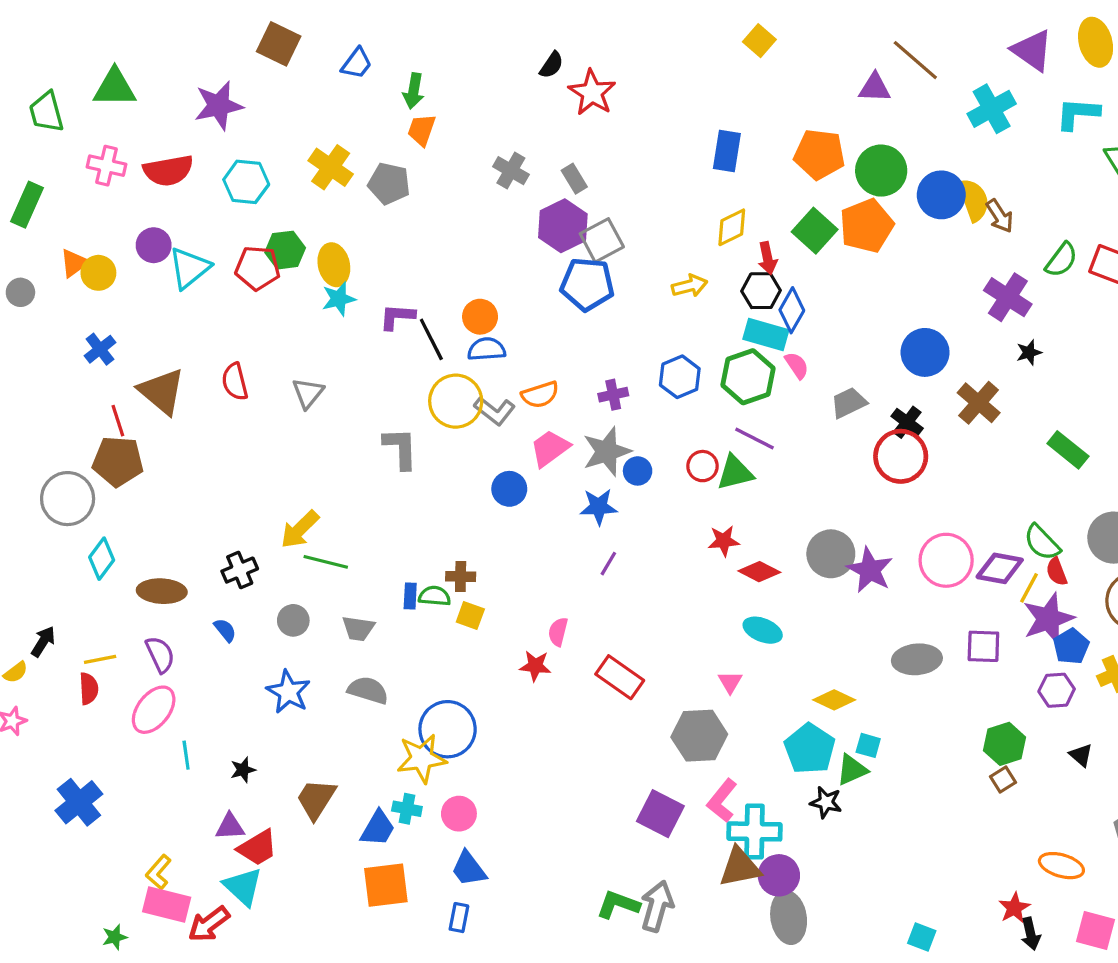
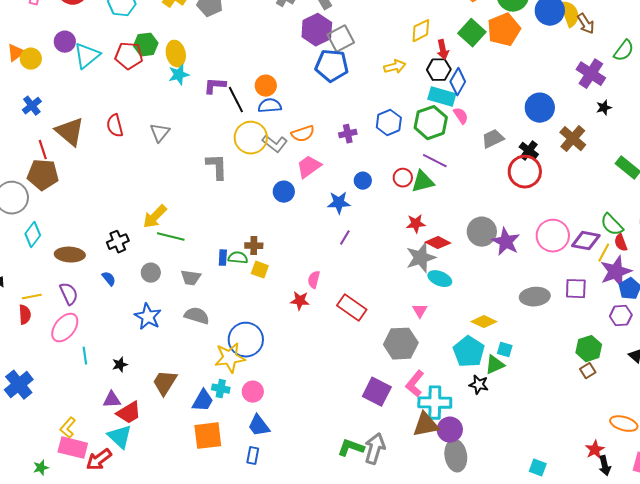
gray star: (607, 451) -> (421, 258), moved

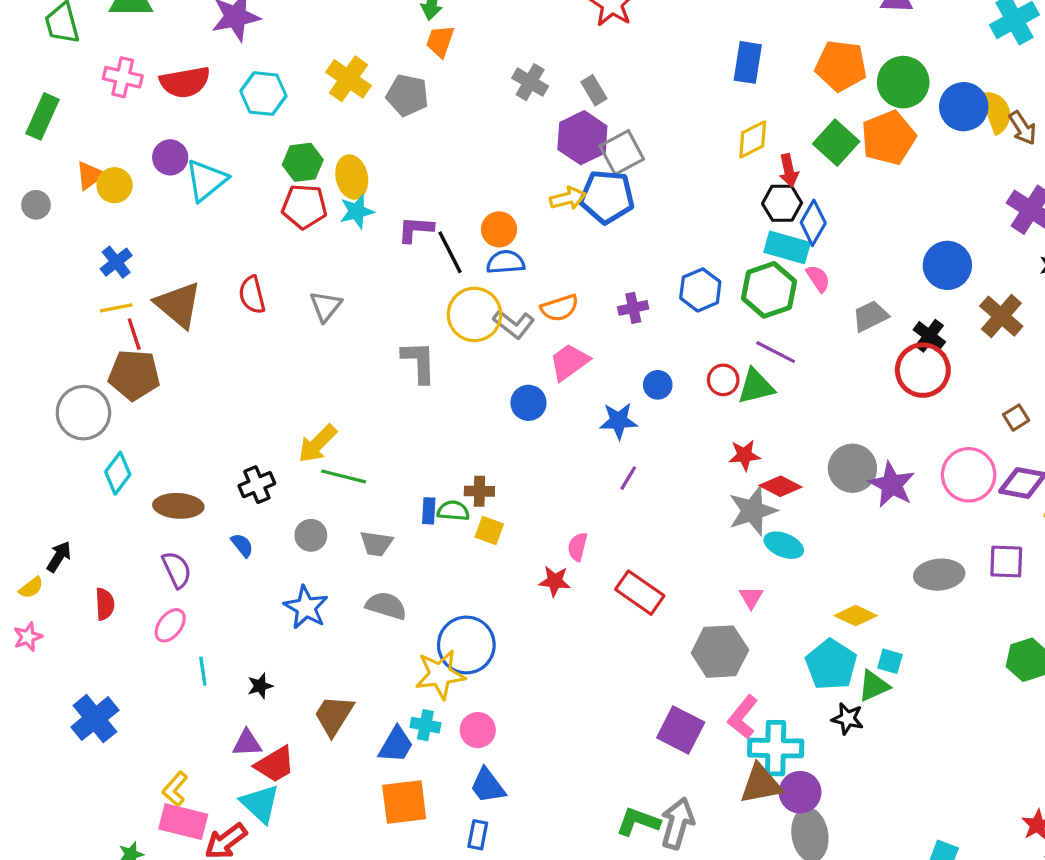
red pentagon: (129, 56) -> (304, 206), moved
yellow arrow: (395, 67) -> (568, 198), moved
yellow line: (32, 297) -> (116, 308), moved
pink ellipse: (65, 328) -> (170, 625), size x0.7
brown square: (588, 371) -> (1016, 418), moved

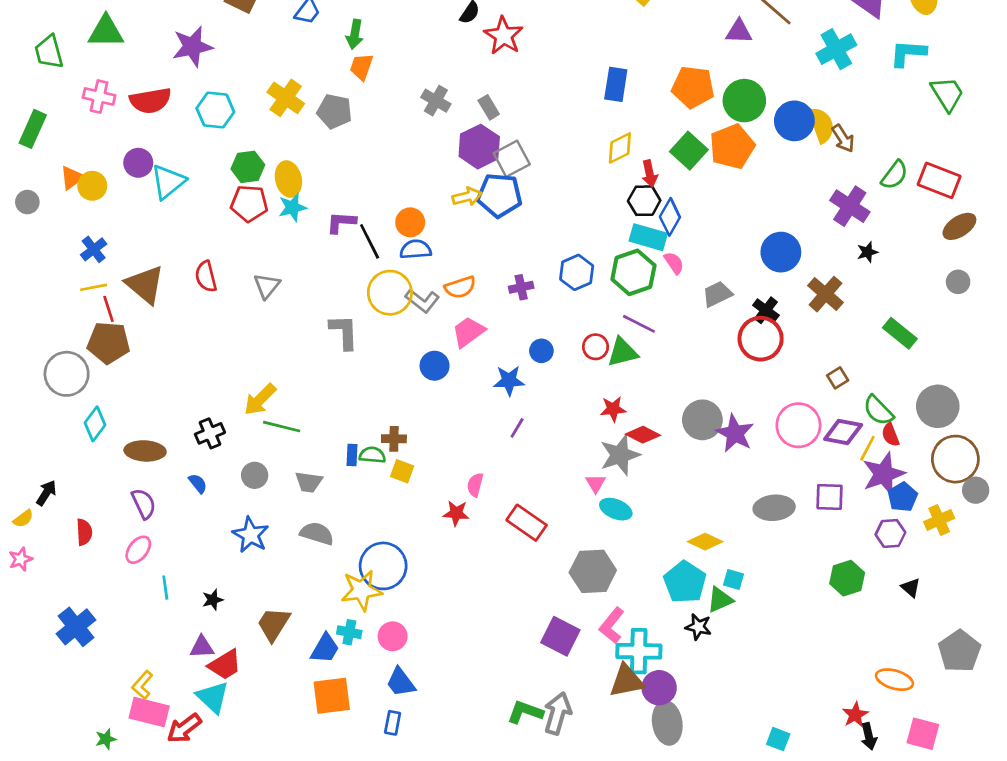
cyan ellipse: (784, 545) -> (616, 509), moved
pink triangle: (751, 598) -> (596, 483), moved

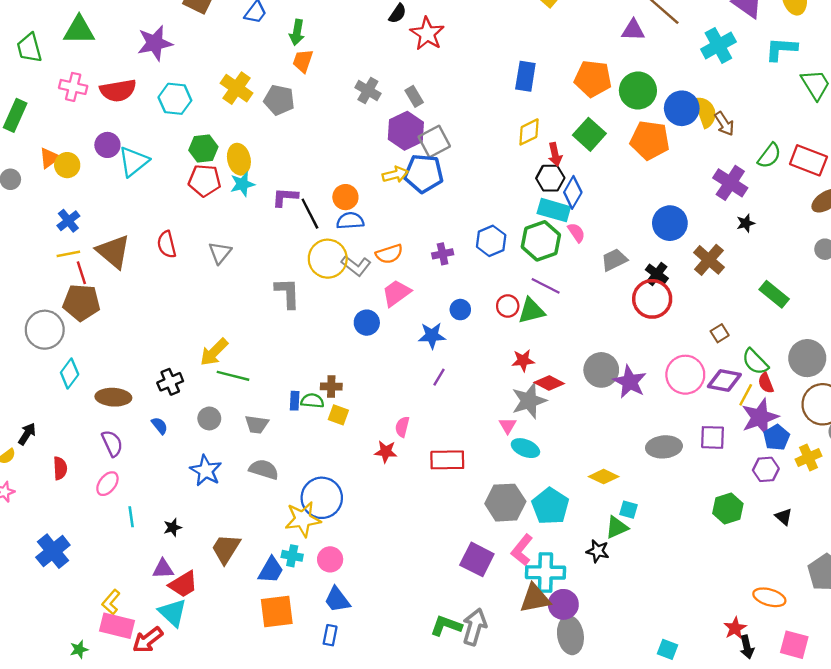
orange pentagon: (732, 147) -> (650, 140), moved, turned 30
red rectangle: (527, 523) -> (447, 460), turned -36
cyan pentagon: (685, 582) -> (550, 506), moved

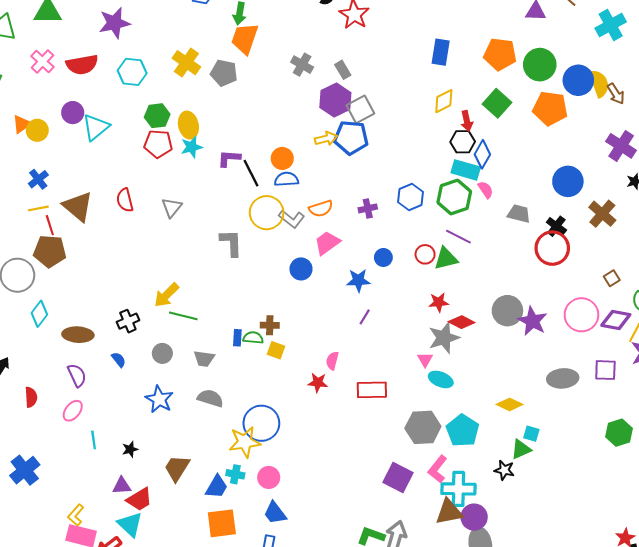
orange trapezoid: (303, 61) -> (245, 39), size x1.5
pink cross: (73, 87) -> (42, 61), turned 30
gray trapezoid: (614, 260) -> (519, 214), turned 40

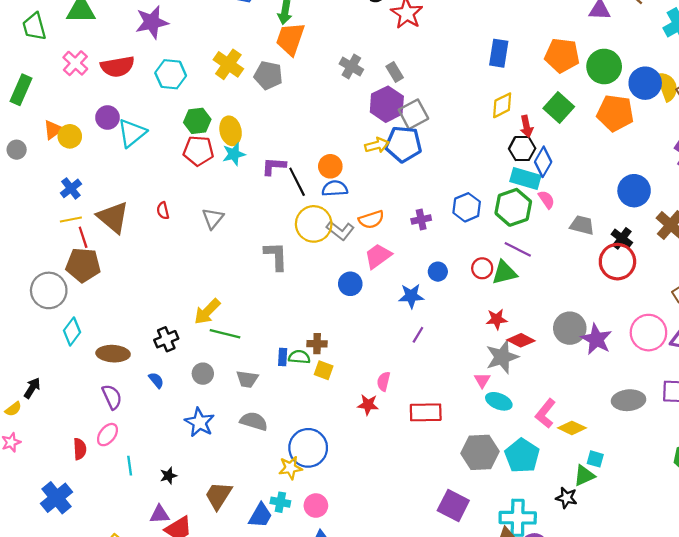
red semicircle: (125, 200) -> (163, 211), size x0.7
red semicircle: (31, 397) -> (80, 449), moved
yellow star: (245, 442) -> (290, 468), size x0.7
pink L-shape: (438, 469) -> (545, 414), moved

